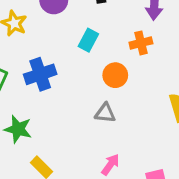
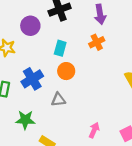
orange circle: (115, 75) -> (66, 71), moved
gray triangle: (105, 113) -> (58, 100), moved

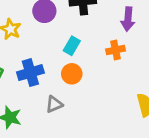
gray triangle: (58, 100) -> (54, 104), turned -32

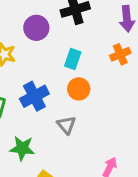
gray triangle: (54, 104) -> (66, 125), turned -36

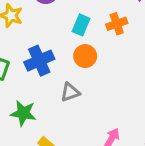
orange cross: (120, 54) -> (117, 24), moved
gray triangle: (66, 125) -> (70, 92), turned 48

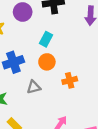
orange cross: (117, 24) -> (70, 80), moved

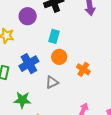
orange cross: (70, 80) -> (83, 69), turned -32

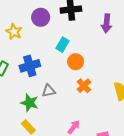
orange circle: (59, 57) -> (76, 62), moved
green star: (22, 100) -> (30, 103), moved

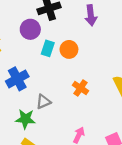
purple circle: (41, 17) -> (30, 29), moved
orange circle: (76, 62) -> (69, 49), moved

